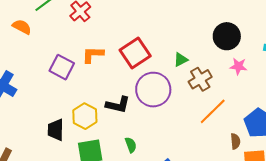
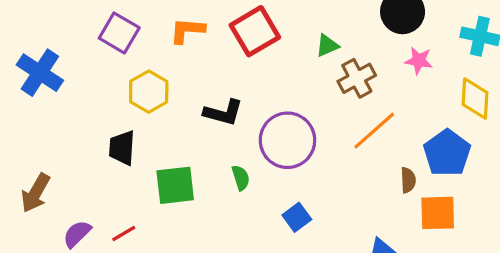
purple square: (62, 67) -> (119, 33), moved
purple circle: (153, 90) -> (287, 140), moved
yellow hexagon: (85, 116) -> (149, 92), moved

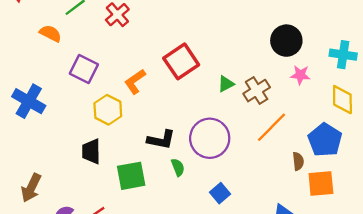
orange L-shape: (187, 30) -> (135, 82), moved, turned -35
green triangle: (327, 45) -> (226, 84), moved
black L-shape: (223, 113) -> (161, 140), moved

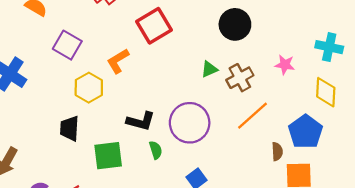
black circle: (286, 41) -> (235, 24), moved
red square: (181, 61) -> (154, 26), moved

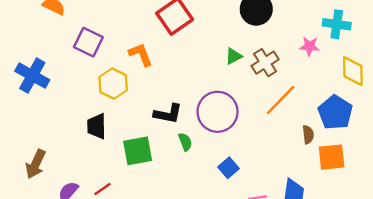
cyan cross: (329, 47) -> (337, 24), moved
orange L-shape: (118, 61) -> (141, 54), turned 104

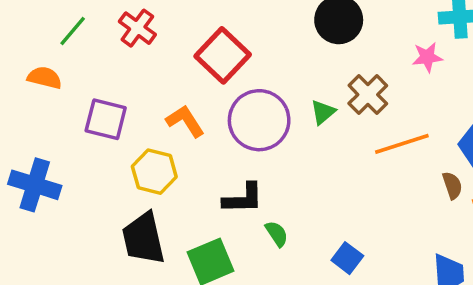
green triangle: (234, 56) -> (323, 112), moved
orange line: (281, 100) -> (402, 144), turned 40
purple circle: (218, 112) -> (259, 120), moved
black trapezoid: (97, 126) -> (144, 238), size x1.4

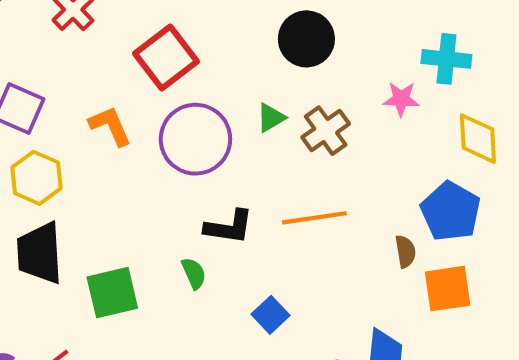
green triangle: (323, 112) -> (271, 118), moved
orange line: (402, 144) -> (314, 218), moved
yellow hexagon: (154, 172) -> (36, 178), moved
black L-shape: (243, 198) -> (229, 227), moved

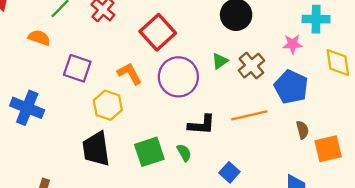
yellow hexagon: (36, 178) -> (108, 105), moved
blue pentagon: (451, 211) -> (291, 87), moved
green square: (112, 293) -> (149, 152), moved

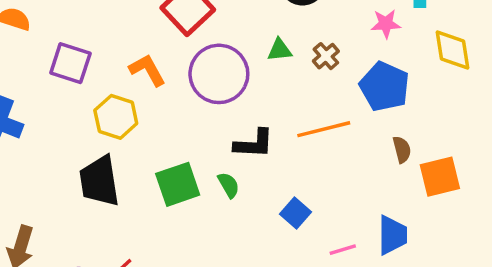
green triangle: (220, 61) -> (280, 50), turned 30
brown cross: (251, 66) -> (326, 56), size x0.7

